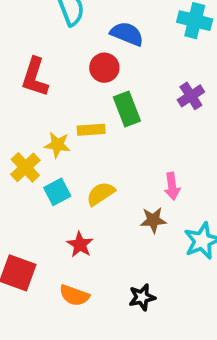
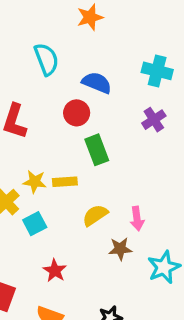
purple cross: (191, 96) -> (154, 120), moved
yellow rectangle: (91, 130) -> (65, 182), moved
yellow semicircle: (101, 194) -> (95, 215), moved

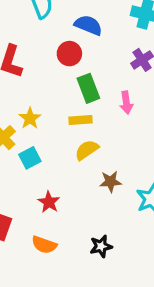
yellow star: (35, 182) -> (30, 118), turned 30
yellow rectangle: (65, 182) -> (80, 120), moved
pink arrow: (137, 219) -> (126, 103), moved

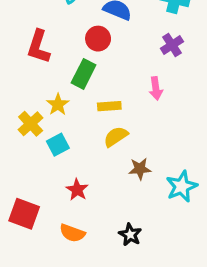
green rectangle: (88, 88) -> (84, 74), moved, turned 48
black star: (101, 246) -> (130, 235), turned -30

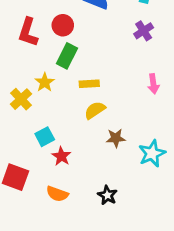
red circle: (98, 39) -> (63, 25), moved
pink arrow: (156, 88) -> (153, 84), moved
cyan square: (58, 145) -> (45, 137), moved

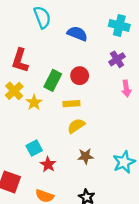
red circle: (63, 25) -> (80, 76), moved
pink arrow: (153, 84) -> (126, 89), moved
yellow cross: (21, 99) -> (14, 91), moved
brown star: (116, 138) -> (85, 156), moved

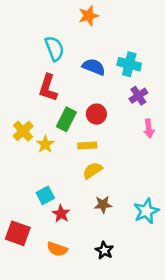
cyan cross: (119, 25) -> (129, 64), moved
red L-shape: (20, 60) -> (48, 88), moved

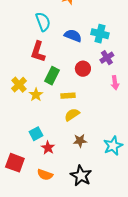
red circle: (96, 114) -> (83, 69), moved
black star: (104, 250) -> (81, 176), size x1.5

